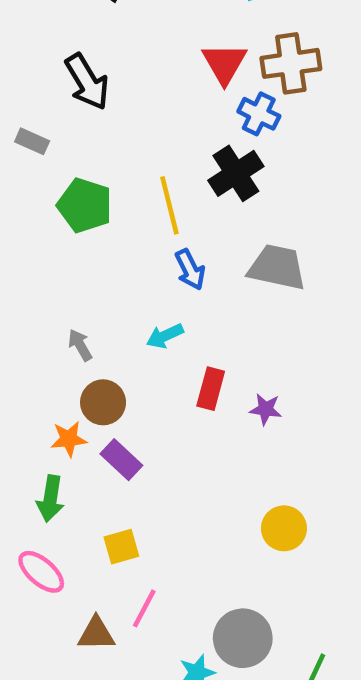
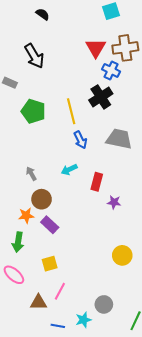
red rectangle: (211, 389) -> (97, 182), moved
gray circle: (243, 638) -> (104, 304), size x0.7

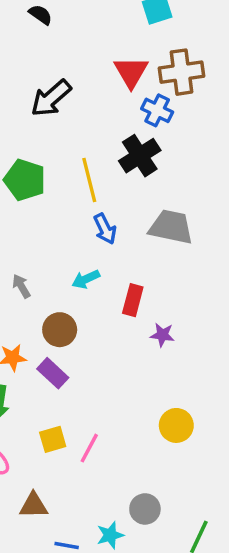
black arrow: (34, 56) -> (51, 98), moved, turned 80
brown circle: (42, 199) -> (60, 330), moved
pink line: (60, 291) -> (89, 448), moved

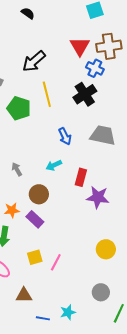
yellow line: (89, 180) -> (47, 94), moved
purple star: (162, 335) -> (98, 197), size x1.6
gray circle: (145, 509) -> (101, 292), moved

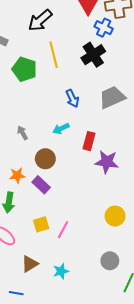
gray trapezoid: (103, 135) -> (112, 97), turned -36
brown triangle: (24, 295) -> (30, 264), turned -30
cyan star: (68, 312) -> (61, 271), moved
blue line: (43, 318) -> (16, 293), moved

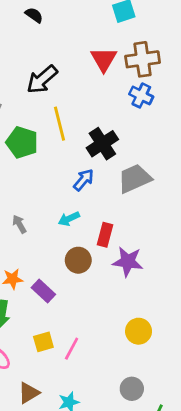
blue cross: (104, 28) -> (141, 95), moved
black cross: (93, 55) -> (102, 144), moved
blue arrow: (72, 98) -> (84, 180), turned -114
brown circle: (45, 159) -> (78, 260), moved

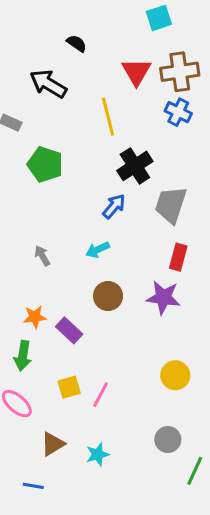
black semicircle: (34, 15) -> (77, 43), moved
black arrow: (42, 79) -> (48, 84), moved, turned 72
yellow line: (59, 124) -> (108, 117), moved
gray trapezoid: (134, 178) -> (171, 205), turned -48
red rectangle: (105, 235) -> (178, 257), moved

